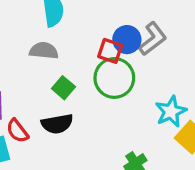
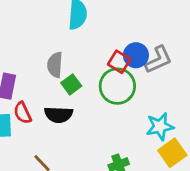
gray semicircle: (44, 51) -> (55, 65), moved, turned -105

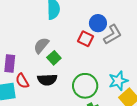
blue circle: (136, 55) -> (98, 23), moved
gray semicircle: (55, 65) -> (41, 45), turned 42
green circle: (117, 86) -> (85, 86), moved

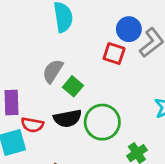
red semicircle: (22, 81) -> (32, 125), turned -42
green circle: (85, 86) -> (102, 122), moved

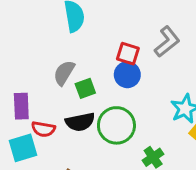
blue circle: (129, 29) -> (127, 75), moved
green square: (73, 86) -> (85, 88), turned 30

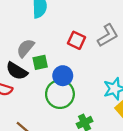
blue circle: (127, 75) -> (63, 76), moved
black semicircle: (80, 122) -> (17, 71), moved, turned 35

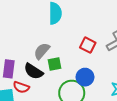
blue circle: (63, 76) -> (85, 77), moved

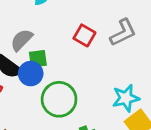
blue circle: (85, 77) -> (31, 74), moved

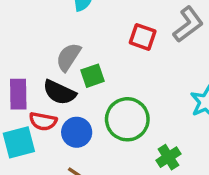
blue circle: (31, 74) -> (77, 132), moved

